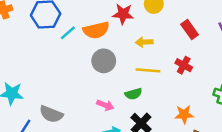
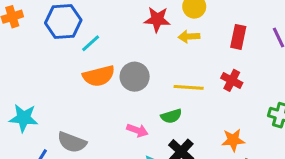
red rectangle: (190, 29) -> (238, 37), turned 48
orange semicircle: (96, 30) -> (99, 76), moved
yellow arrow: (144, 42) -> (189, 37), moved

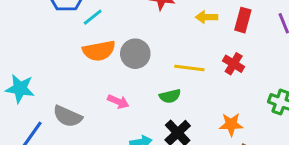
yellow arrow: (189, 37) -> (207, 17), moved
pink arrow: (137, 130) -> (118, 102), moved

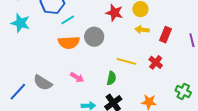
gray circle: (135, 54) -> (94, 37), moved
cyan star: (20, 89) -> (20, 23), moved
green semicircle: (170, 96) -> (111, 78), turned -72

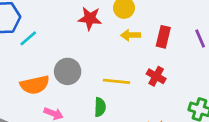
gray circle: (94, 37) -> (68, 71), moved
orange semicircle: (69, 42) -> (35, 85), moved

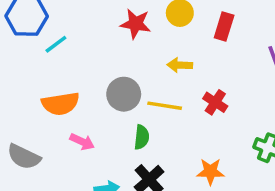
yellow arrow: (131, 35) -> (180, 65), moved
red rectangle: (163, 37) -> (224, 26), moved
gray circle: (68, 71) -> (124, 94), moved

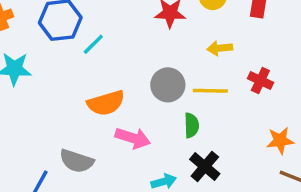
pink arrow: (82, 142) -> (133, 138), size x1.4
orange star: (210, 172) -> (280, 140), moved

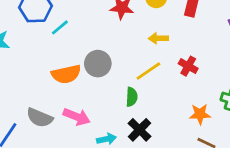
gray circle: (168, 85) -> (98, 64), moved
yellow line: (210, 91) -> (148, 71), turned -40
pink arrow: (133, 138) -> (77, 117), moved

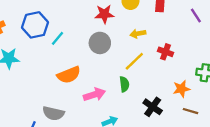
gray circle: (98, 64) -> (100, 43), moved
pink arrow: (77, 117) -> (94, 95), moved, turned -30
black cross: (139, 130) -> (153, 107), moved

